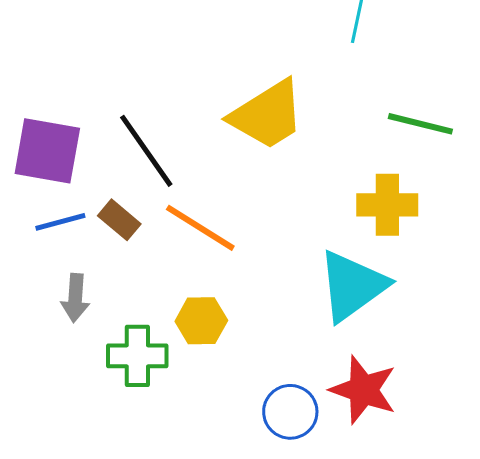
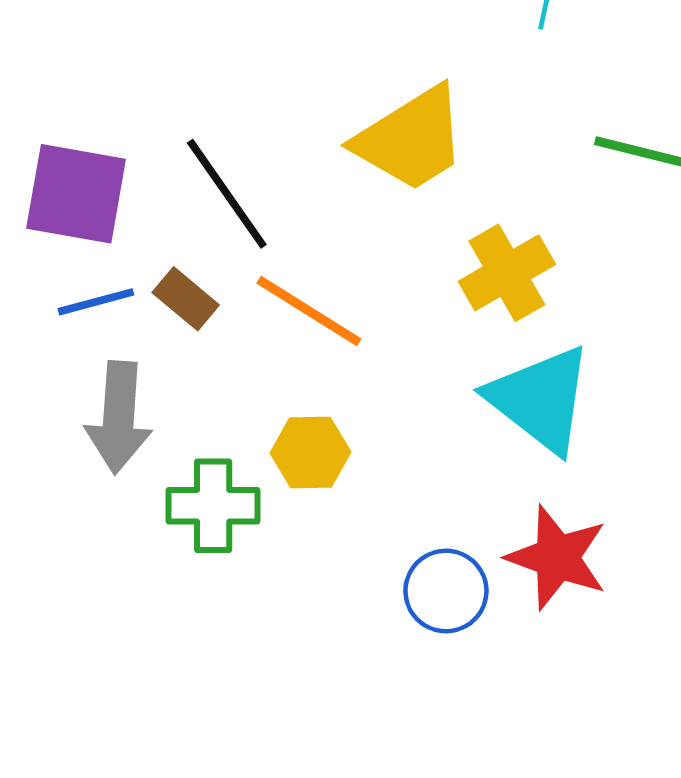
yellow cross: (387, 205) -> (507, 273), moved, turned -30
cyan triangle: (352, 286) -> (540, 399), turned -46
gray arrow: (75, 298) -> (119, 417), size x1.5

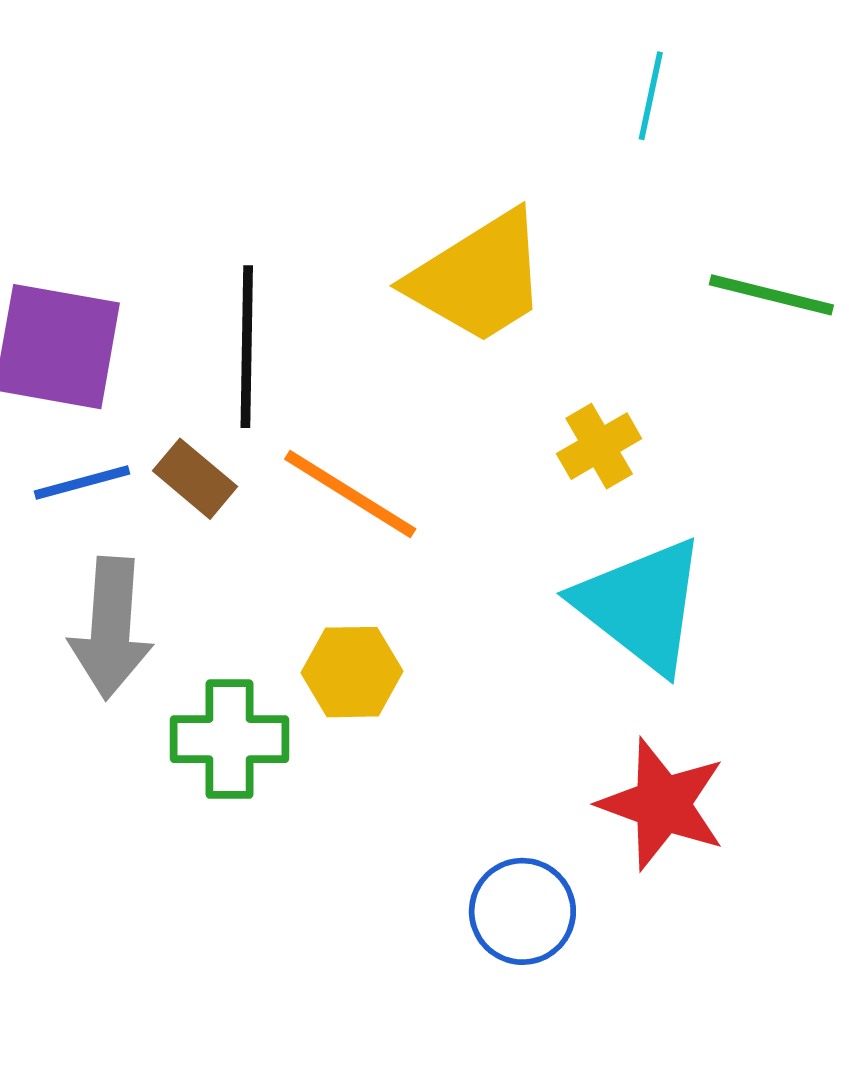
black line: (227, 194) -> (247, 347), turned 36
yellow cross: (507, 273) -> (599, 446), size x0.7
blue circle: (446, 591) -> (522, 911), moved

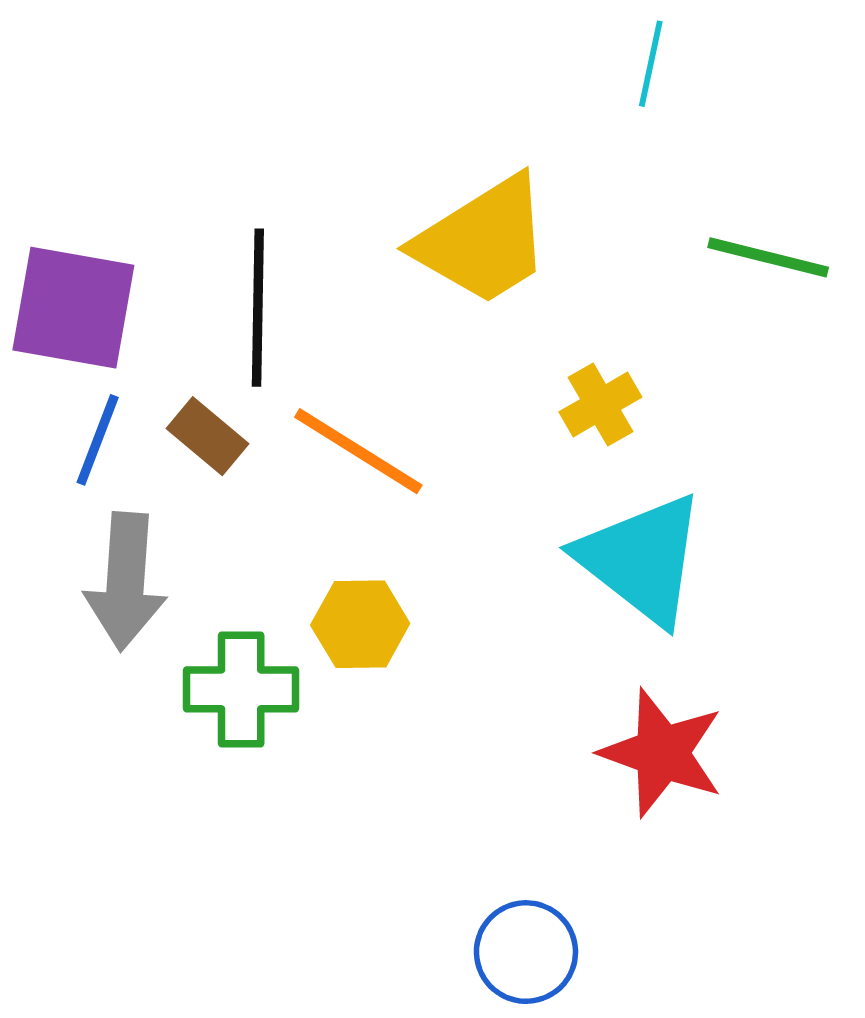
blue line: (82, 483) -> (98, 440), turned -54
blue circle: (522, 911) -> (526, 952), moved

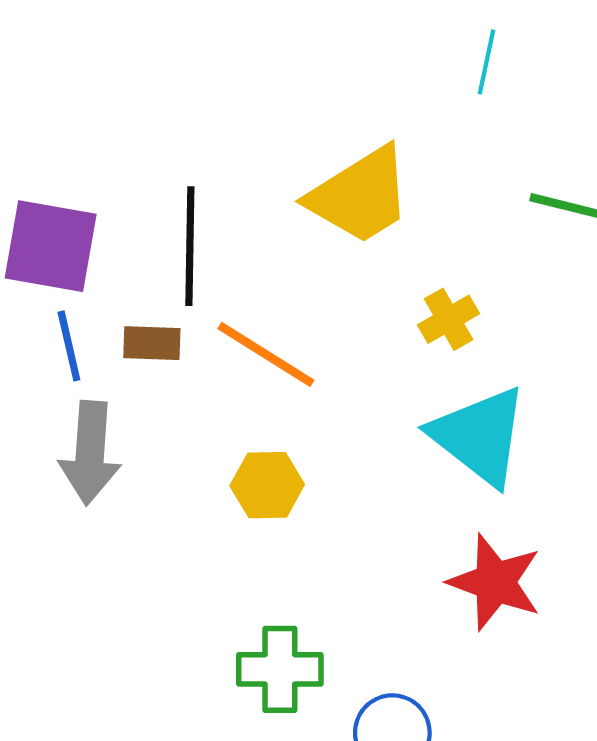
brown rectangle: (208, 436) -> (152, 343), turned -38
blue line: (98, 440) -> (69, 346), turned -34
green cross: (241, 689) -> (280, 669), moved

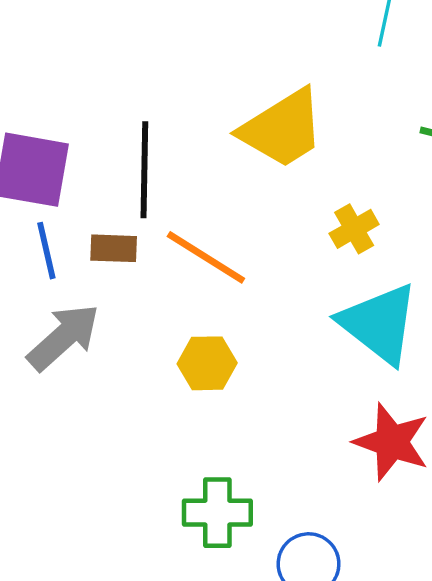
gray arrow: (90, 453) -> (64, 337), turned -136

